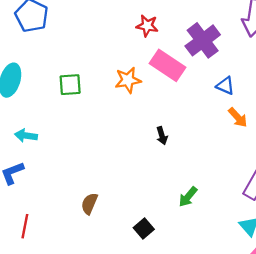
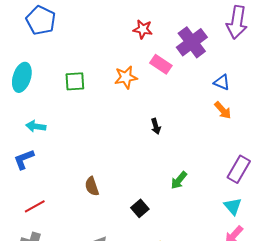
pink rectangle: (168, 65) -> (161, 64), size x0.7
blue triangle: (225, 86) -> (222, 82), moved
brown semicircle: (89, 204) -> (92, 186), turned -42
red line: (25, 226) -> (35, 206), turned 50

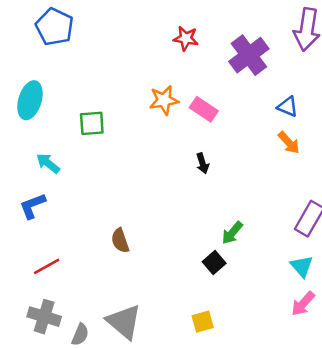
pink rectangle: (161, 64) -> (204, 109), moved
green square: (75, 81) -> (92, 123), moved
cyan arrow: (36, 126) -> (48, 163), turned 30
black square: (140, 208) -> (214, 262), moved

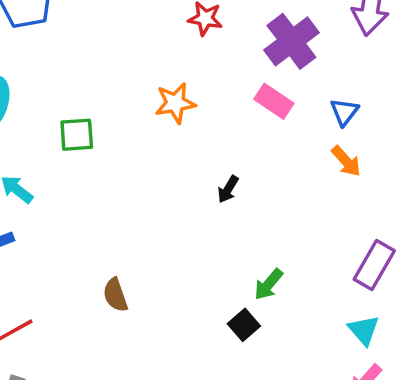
blue triangle: (288, 107) -> (344, 112), turned 45
pink rectangle: (204, 109) -> (274, 101), moved
black arrow: (203, 163) -> (228, 189), turned 48

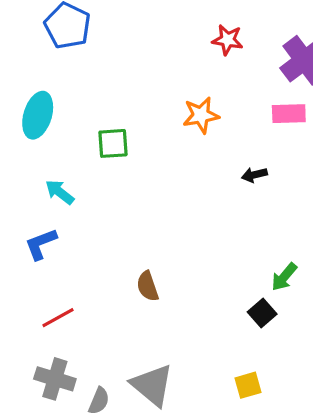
pink rectangle: (274, 101) -> (289, 114), turned -36
black arrow: (228, 189) -> (254, 175), moved, turned 45

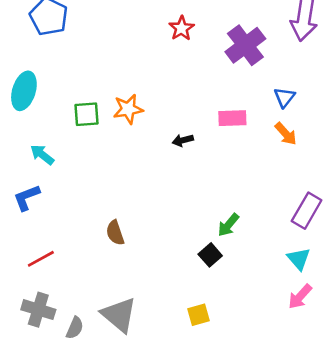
red star: (228, 40) -> (182, 28), turned 30
pink rectangle: (289, 114) -> (232, 118), moved
orange star: (201, 115) -> (128, 109), moved
black arrow: (254, 175) -> (183, 140), moved

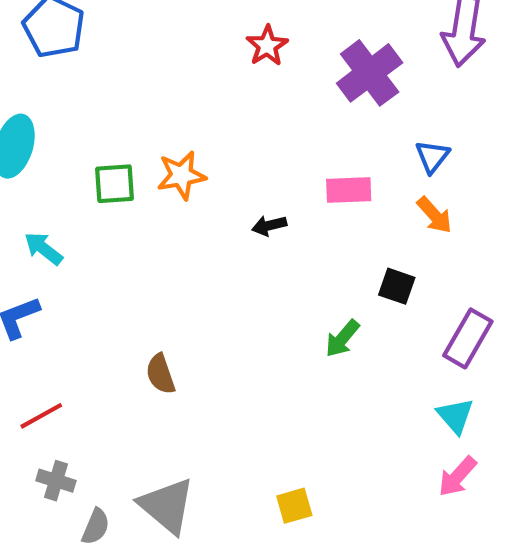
green arrow: (228, 225) -> (342, 338), moved
black square: (210, 255) -> (397, 286), moved, turned -30
gray cross: (38, 310) -> (56, 481), moved, size x0.7

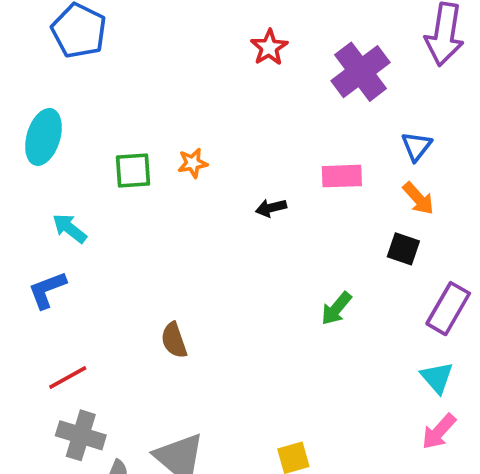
orange star: (181, 175) -> (193, 163), size x0.7
black square: (397, 286) -> (403, 249), moved
gray cross: (56, 481) -> (81, 435), size x1.4

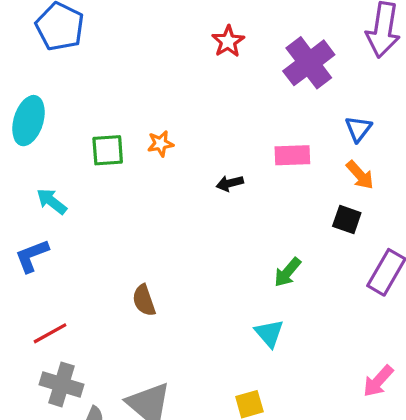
cyan triangle: (437, 378) -> (269, 333), moved

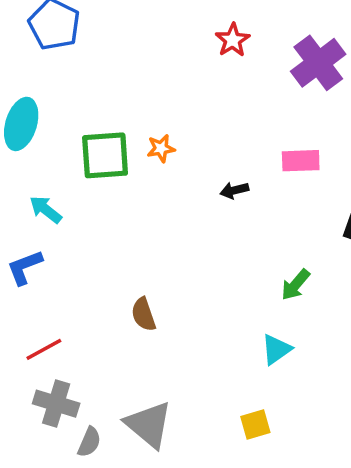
green square: (108, 150) -> (105, 155), size x1.4
cyan triangle: (269, 333) -> (276, 349), turned 36

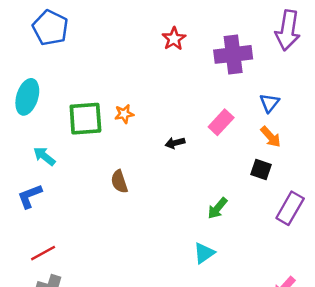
purple cross: (318, 63) -> (233, 54), turned 30
pink rectangle: (301, 161) -> (221, 122), turned -45
brown semicircle: (143, 314) -> (119, 182), moved

